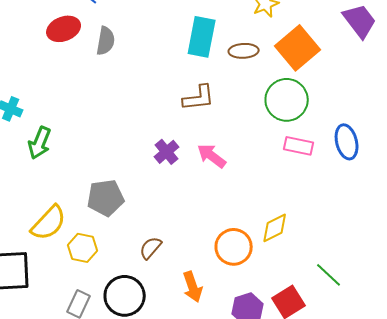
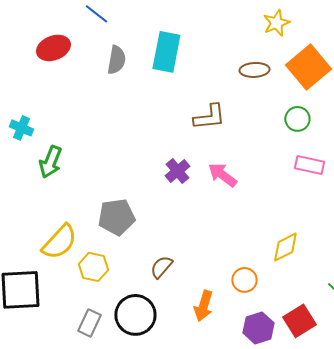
red ellipse: (64, 29) -> (53, 48), moved
cyan rectangle: (202, 37) -> (166, 52), moved
green circle: (287, 100) -> (297, 119), size x0.6
orange circle: (234, 247) -> (244, 280), moved, size x0.7
orange arrow: (193, 287) -> (203, 306), turned 36

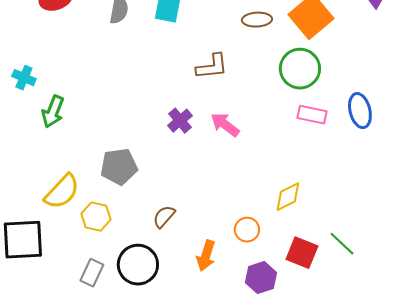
green circle: (297, 119) -> (300, 69), size x1.6
red square: (299, 321) -> (302, 253), moved, turned -36

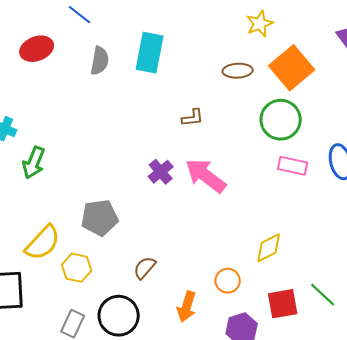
brown L-shape: (212, 67) -> (193, 118), size x0.7
pink arrow: (225, 125) -> (206, 176), size x1.4
red square: (302, 253) -> (283, 304), turned -32

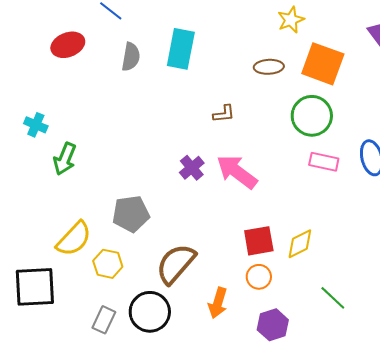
orange square: (292, 68) -> (323, 64), turned -30
brown semicircle: (145, 268) -> (176, 264), size x1.8
green line: (323, 295) -> (333, 298), moved
red square: (283, 304) -> (259, 241), moved

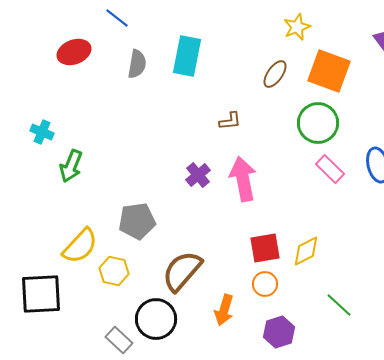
brown ellipse: (269, 67) -> (275, 74), turned -52
pink rectangle: (324, 162) -> (330, 169), turned 32
pink arrow: (237, 172) -> (243, 179), turned 42
gray rectangle: (104, 320) -> (119, 340), moved, turned -72

